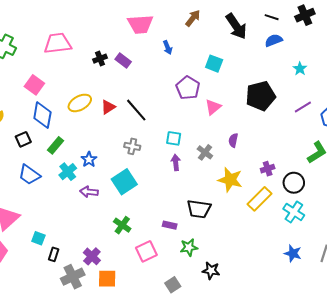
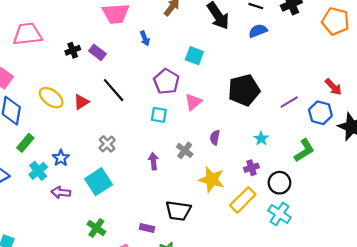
cyan star: (300, 69) -> (261, 139), moved
yellow ellipse: (80, 103) -> (51, 98), turned 65
black line: (136, 110) -> (114, 90), moved
cyan square: (174, 138) -> (159, 115), moved
gray cross: (132, 146) -> (107, 144), turned 35

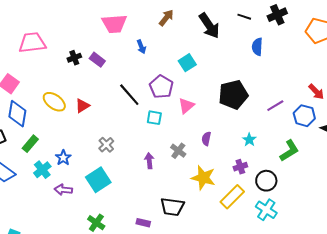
blue semicircle: (258, 31) -> (257, 47), moved, turned -66
cyan square: (194, 56) -> (187, 63), turned 36
black line: (114, 90) -> (129, 95), moved

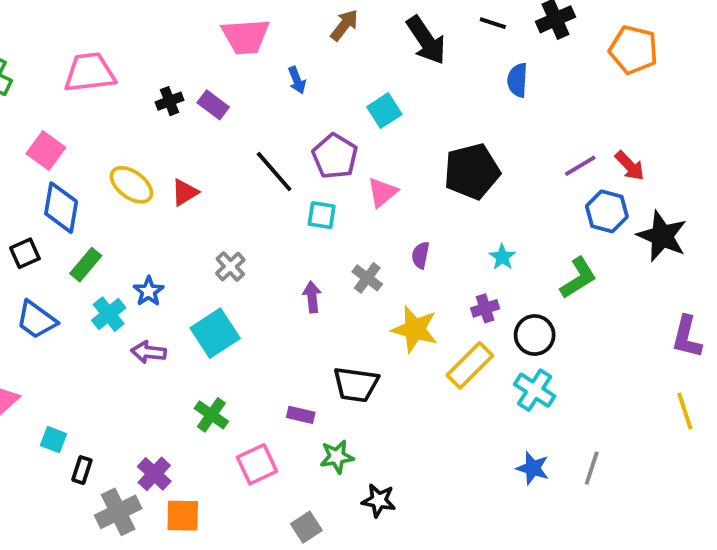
purple line: (275, 106) -> (580, 166), moved

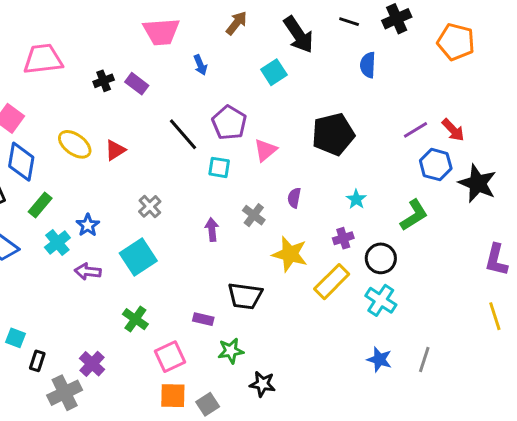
cyan square: (384, 111) -> (274, 72), moved
orange square: (183, 516) -> (173, 396), moved

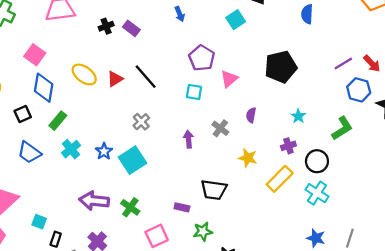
black line: (183, 134) -> (146, 77), moved
blue star: (88, 225) -> (104, 151), moved
yellow star: (290, 254) -> (248, 158), size x0.7
purple arrow: (88, 271) -> (94, 201), moved, size x1.5

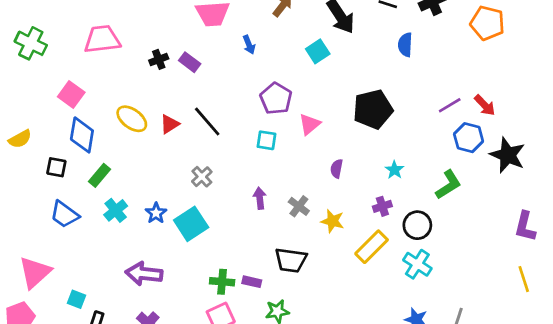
black square: (23, 114) -> (56, 167), turned 35
gray cross: (220, 128) -> (299, 206), moved
green cross: (130, 207) -> (222, 282), moved, turned -30

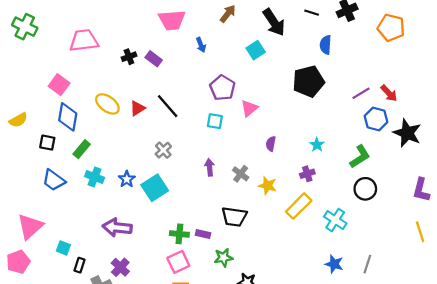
green cross: (31, 43) -> (25, 27), moved
black pentagon: (373, 109) -> (308, 81), moved
cyan cross: (116, 210) -> (95, 177), turned -30
black circle: (417, 225) -> (365, 189), moved

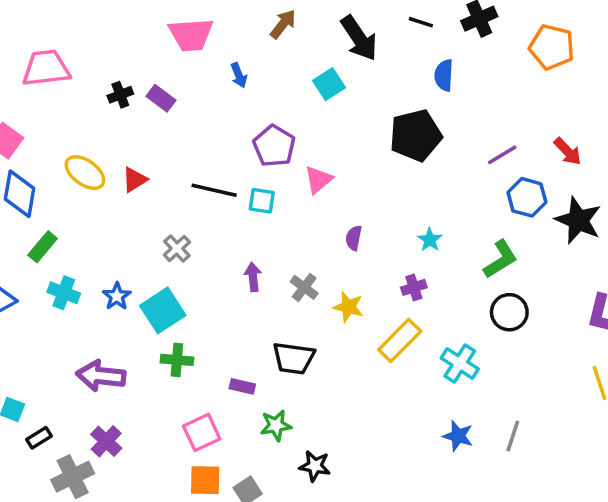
red arrow: (389, 93) -> (568, 151), moved
black line: (168, 106) -> (214, 190), moved, turned -36
green cross: (179, 234) -> (177, 360), moved
black rectangle: (80, 265) -> (39, 438), turned 40

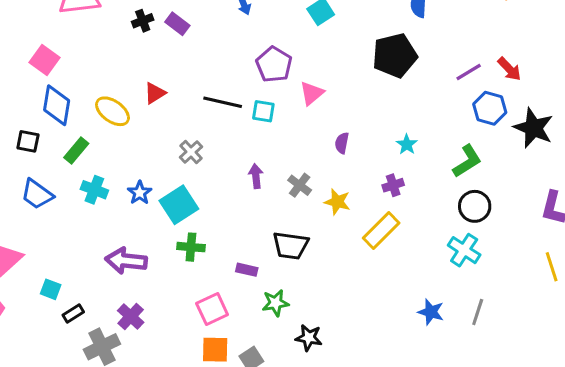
red arrow: (568, 151) -> (509, 69), moved
yellow ellipse: (85, 173) -> (112, 111), moved
cyan cross: (460, 363) -> (464, 250), moved

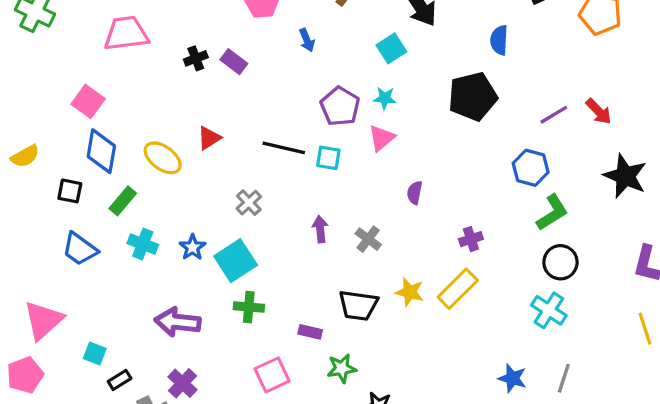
blue hexagon: (490, 108) -> (531, 168), moved
cyan star: (407, 144) -> (385, 98), moved, turned -30
yellow star: (337, 202) -> (410, 292), moved

